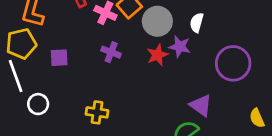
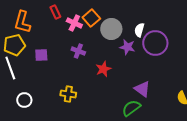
red star: (157, 55) -> (103, 69), moved
purple circle: (233, 63) -> (155, 43), moved
white circle: (38, 104) -> (24, 100), moved

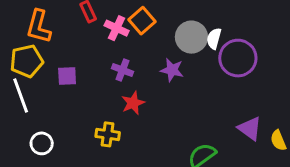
gray circle: (111, 29) -> (191, 37), moved
purple star: (127, 47) -> (172, 70), moved
red star: (103, 69) -> (133, 103), moved
purple triangle: (142, 89) -> (250, 128), moved

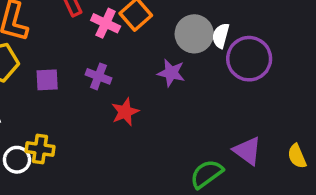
purple cross: (123, 70) -> (98, 76), moved
purple triangle: (250, 128) -> (247, 151), moved
yellow cross: (108, 134) -> (40, 149), moved

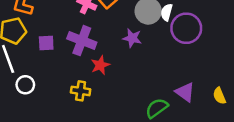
purple cross: (98, 76) -> (82, 41), size x1.6
yellow cross: (40, 149) -> (81, 91), moved
white circle: (17, 160) -> (25, 85), moved

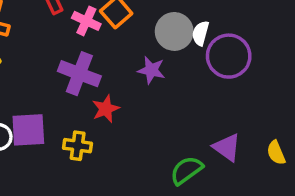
purple square: (46, 43) -> (28, 130), moved, size x1.5

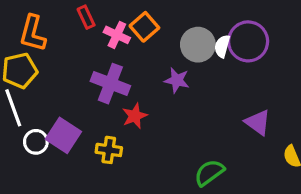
purple circle: (229, 56) -> (248, 41), moved
purple square: (28, 130) -> (63, 135), turned 36
purple triangle: (227, 147) -> (258, 122), moved

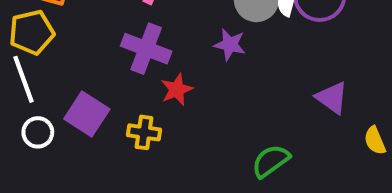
white circle: (36, 142) -> (38, 132), moved

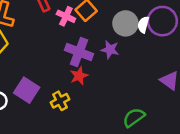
purple cross: (146, 49) -> (79, 52), moved
yellow cross: (144, 132) -> (60, 101), turned -36

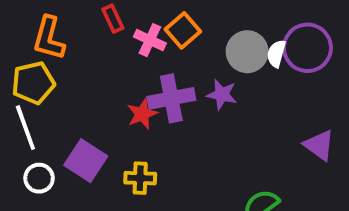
purple cross: (79, 52) -> (171, 98), turned -32
red star: (79, 76) -> (142, 114), moved
yellow cross: (60, 101) -> (140, 178), turned 30

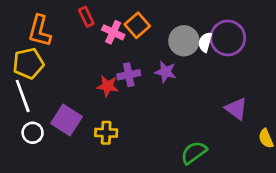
purple cross: (171, 98) -> (129, 75), size x0.7
red star: (142, 114) -> (108, 86), turned 30

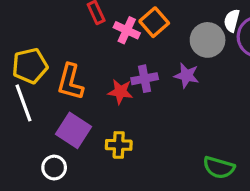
orange L-shape: (40, 31) -> (70, 82), moved
white semicircle: (205, 42) -> (232, 21), moved
white circle: (33, 133) -> (54, 168), moved
green semicircle: (194, 153) -> (219, 168), turned -128

